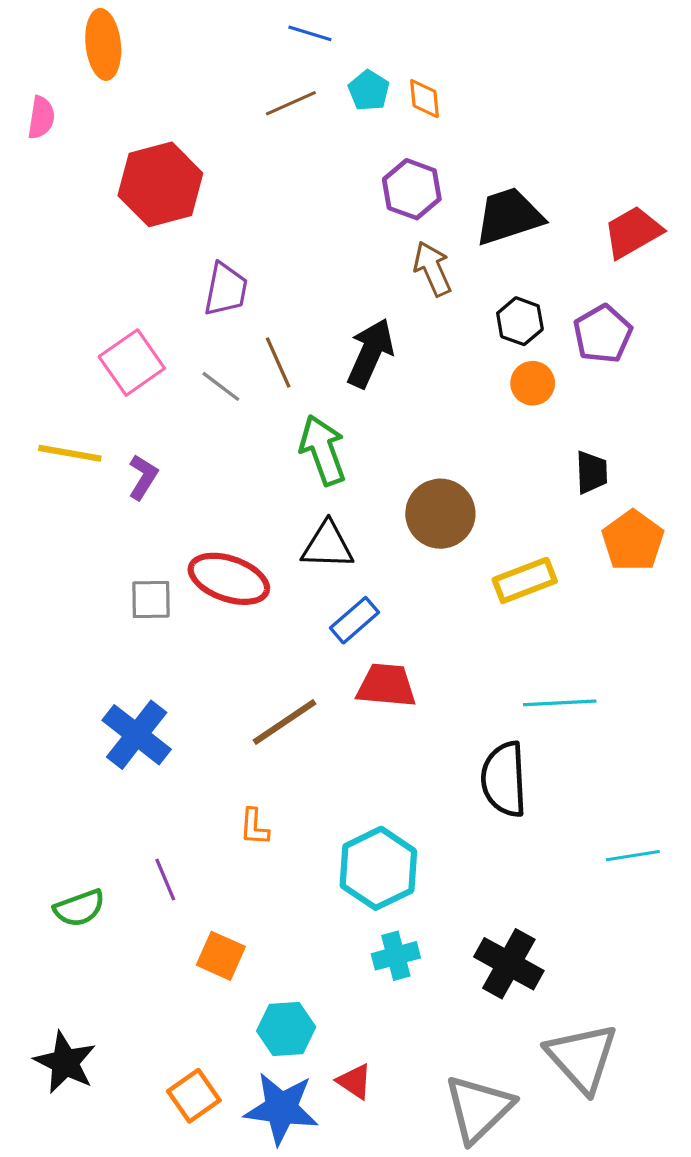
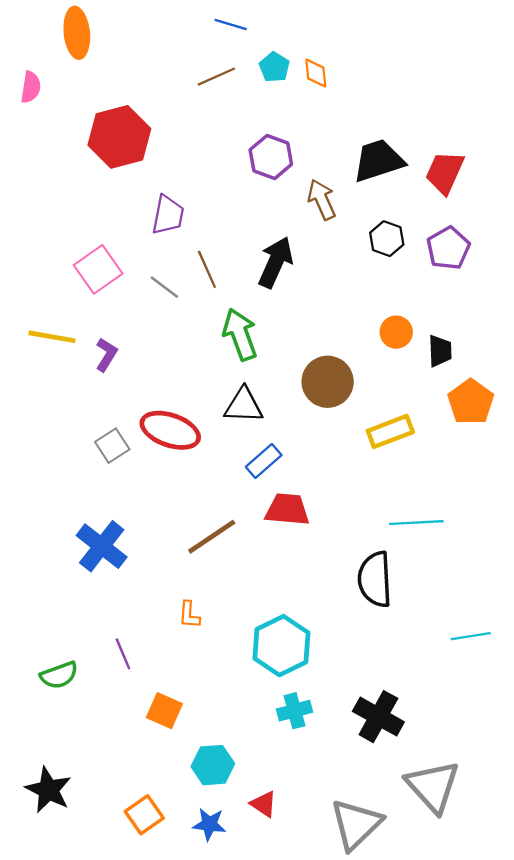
purple hexagon: (412, 189) -> (271, 157), moved
red trapezoid: (633, 232) -> (445, 172), moved, turned -36
orange circle: (533, 383) -> (396, 332), moved
gray square: (151, 600) -> (112, 446), turned -32
blue star: (281, 1108) -> (209, 824), size x0.6

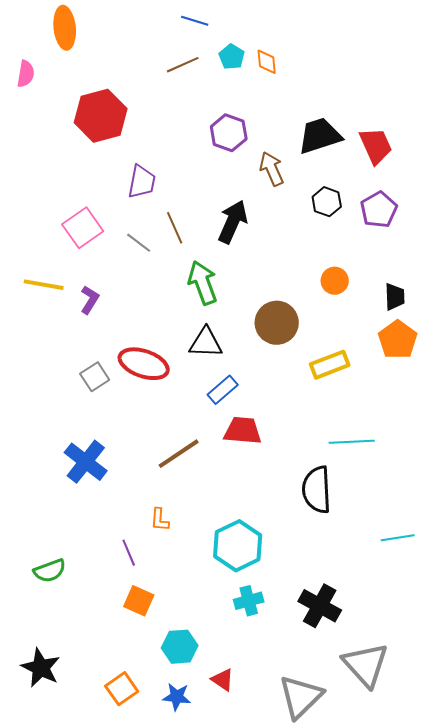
red trapezoid: (445, 172) -> (376, 146), turned 132
black trapezoid: (440, 351) -> (395, 297), moved
purple line: (123, 654) -> (129, 553), moved

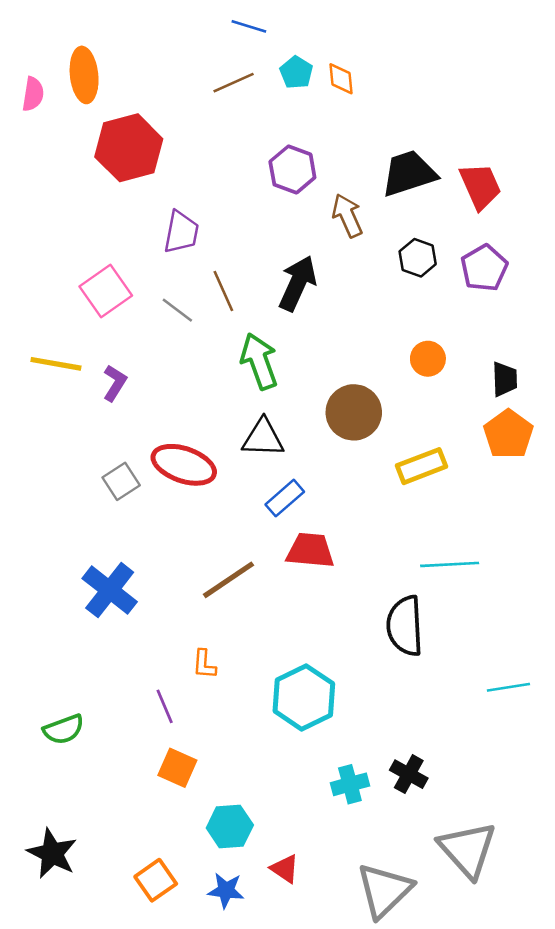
orange ellipse: (65, 28) -> (84, 75), moved
cyan cross: (249, 601) -> (350, 784), moved
black cross: (320, 606) -> (409, 774), size x0.7

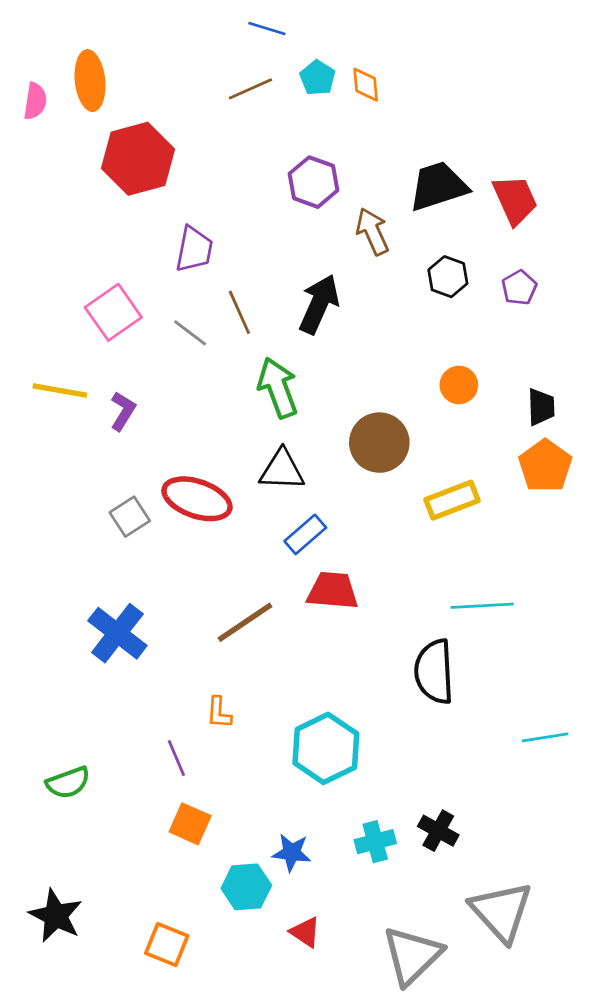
purple pentagon: (484, 268) -> (519, 288), size x0.7
orange square: (156, 880) -> (167, 944), turned -33
blue star: (226, 890) -> (292, 853), moved

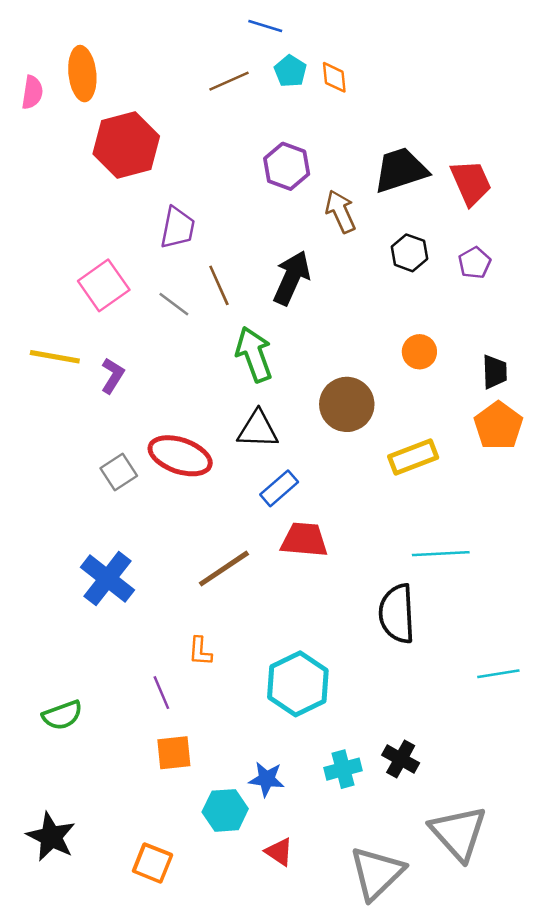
blue line: (267, 28) -> (265, 26), moved
orange square: (190, 824) -> (174, 753), turned -30

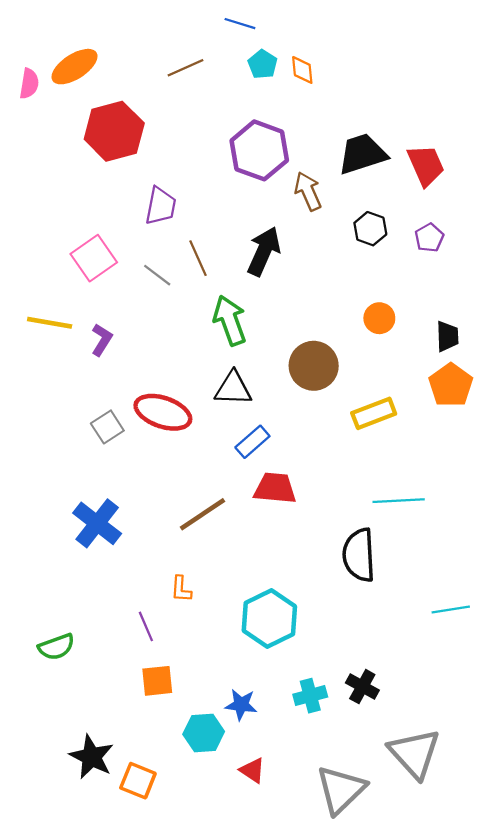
orange ellipse: (82, 74) -> (74, 67), turned 63
brown line: (229, 81) -> (186, 68), moved
purple hexagon: (287, 166) -> (259, 150), size x1.4
black star: (51, 837) -> (91, 757), moved

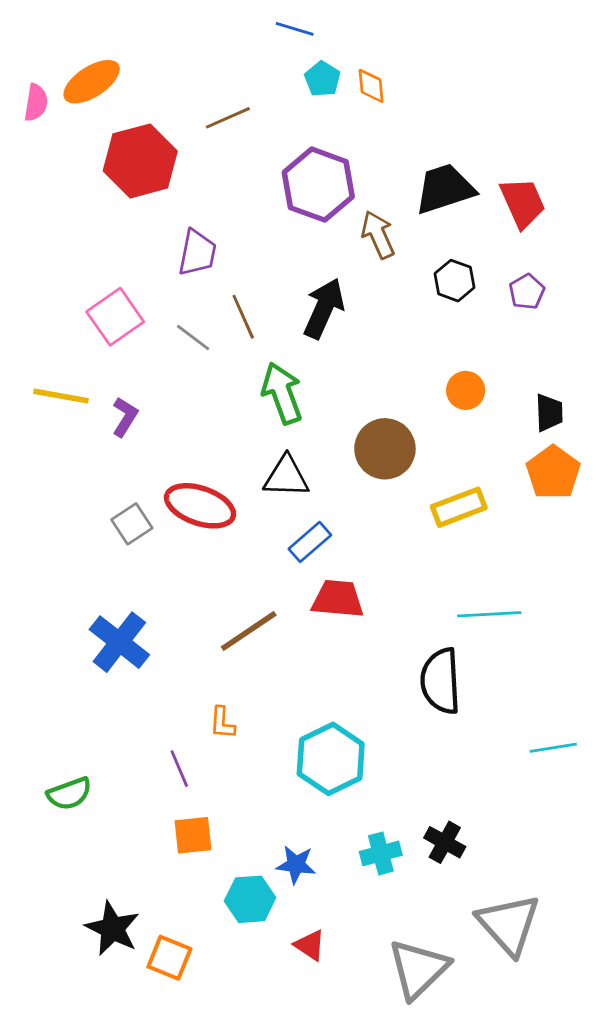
brown line: (186, 68) -> (228, 118), moved

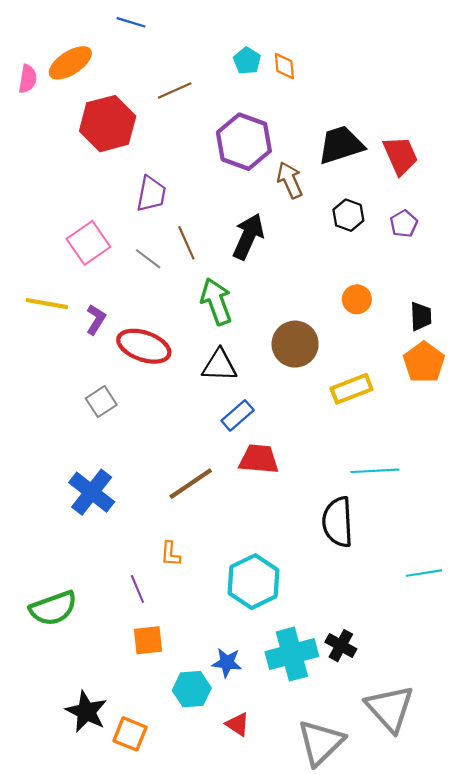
blue line: (295, 29) -> (131, 22), moved
red ellipse: (200, 506) -> (144, 346), moved
green semicircle: (69, 794) -> (53, 608), size x1.4
cyan cross: (381, 853) -> (292, 654), size x1.6

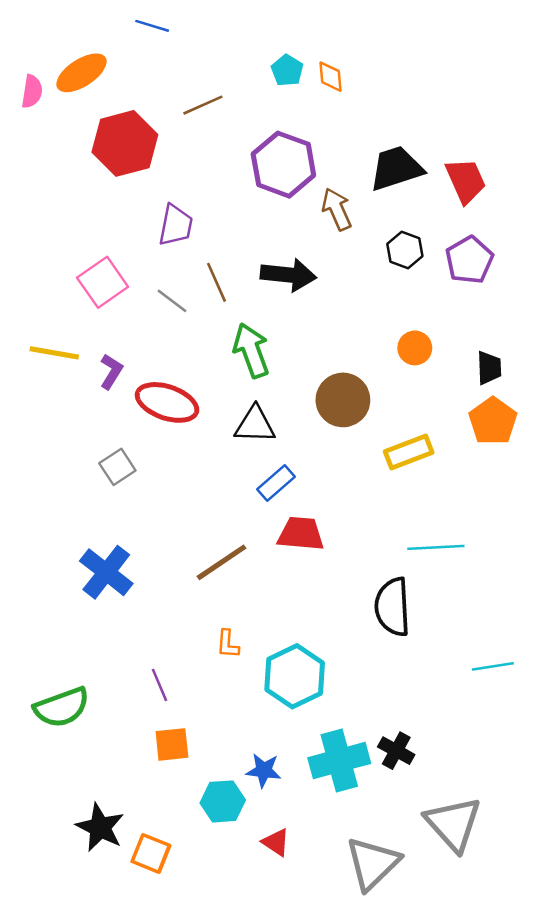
purple pentagon: (404, 224) -> (469, 260), size x1.5
black arrow: (248, 236) -> (288, 275), turned 72
orange L-shape: (170, 554) -> (228, 644), moved

